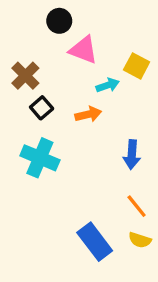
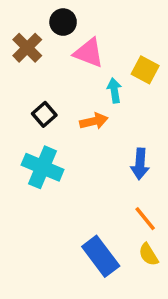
brown cross: (25, 76) -> (27, 48), moved
cyan arrow: (108, 85) -> (114, 90), turned -80
yellow semicircle: (140, 240) -> (149, 255), turned 40

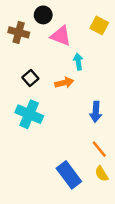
brown cross: (27, 48) -> (19, 32), turned -30
yellow square: (145, 70) -> (99, 25), moved

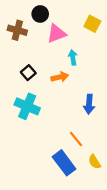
pink triangle: (61, 36) -> (56, 34), turned -42
orange line: (99, 149) -> (76, 139), moved

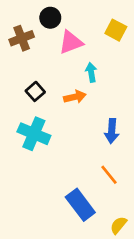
brown cross: (17, 30) -> (22, 38), turned -36
orange line: (76, 139) -> (109, 175), moved
yellow semicircle: (95, 162) -> (119, 225), moved, turned 72

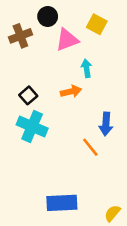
yellow square: (116, 30) -> (97, 24), moved
black square: (35, 91) -> (28, 95), moved
orange line: (109, 175) -> (90, 147), moved
blue rectangle: (80, 205) -> (62, 203), moved, turned -56

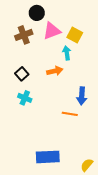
yellow square: (97, 24) -> (75, 35), moved
brown cross: (20, 36) -> (24, 35), moved
cyan cross: (32, 127) -> (25, 98), size x0.6
orange line: (90, 147) -> (70, 114), turned -42

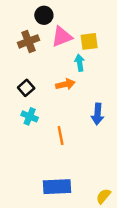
yellow square: (75, 35) -> (89, 41), turned -35
orange line: (70, 114) -> (61, 135), moved, turned 70

